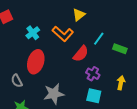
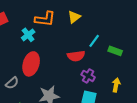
orange L-shape: (63, 34) -> (45, 19), moved, turned -35
red semicircle: (81, 54) -> (76, 56), turned 42
gray semicircle: (17, 81) -> (12, 83), turned -104

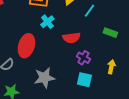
cyan cross: (28, 35) -> (47, 22), moved
cyan line: (94, 41) -> (89, 11), moved

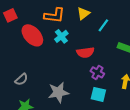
red ellipse: (26, 46) -> (32, 35), moved, turned -60

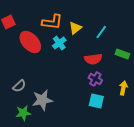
yellow triangle: (83, 13) -> (75, 28), moved
red semicircle: (85, 52) -> (93, 59), moved
gray star: (58, 92) -> (42, 100), moved

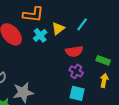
yellow triangle: (75, 28) -> (58, 28), moved
green rectangle: (122, 54) -> (103, 60), moved

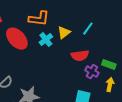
purple cross: (76, 71) -> (92, 72), moved

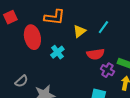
red ellipse: (17, 39) -> (32, 37), turned 30
cyan cross: (46, 40) -> (57, 52), moved

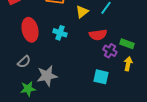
red ellipse: (32, 37) -> (30, 30), moved
cyan cross: (57, 52) -> (60, 33), turned -32

